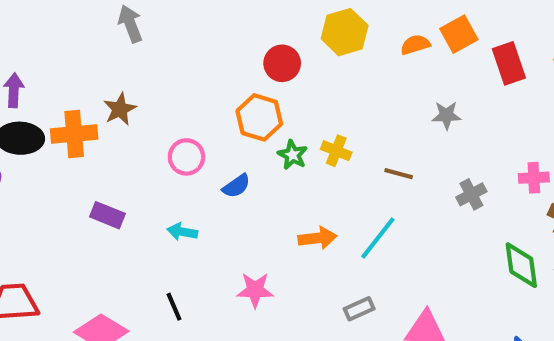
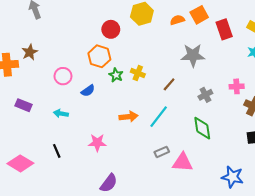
gray star: (446, 115) -> (193, 55), size x1.6
brown line: (399, 174) -> (169, 84), turned -64
green diamond: (521, 265) -> (202, 128), moved
gray rectangle: (359, 309) -> (162, 152), moved

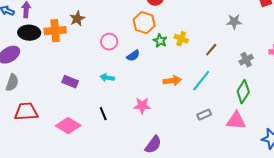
gray star: (193, 55) -> (234, 22), size x0.7
purple rectangle: (23, 105) -> (70, 82), moved
green diamond: (202, 128) -> (243, 92), turned 40
pink triangle: (183, 162) -> (236, 121), moved

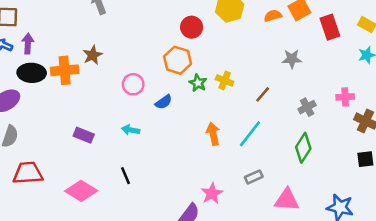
orange arrow: (172, 81) -> (213, 134), turned -96
pink star: (142, 106) -> (212, 193), moved, turned -30
pink triangle: (236, 121) -> (287, 200), moved

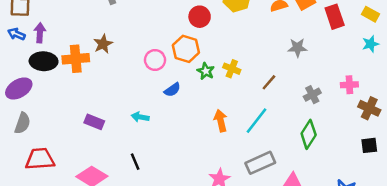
pink circle: (133, 84) -> (155, 60), moved
gray rectangle: (254, 177) -> (260, 163), size x1.6

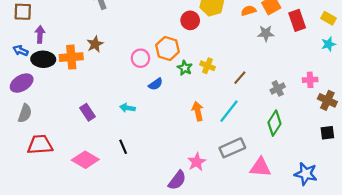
red circle: (200, 17) -> (190, 20), moved
blue arrow: (16, 34) -> (21, 51), moved
gray star: (297, 48) -> (266, 33), moved
purple rectangle: (94, 122) -> (88, 112), turned 35

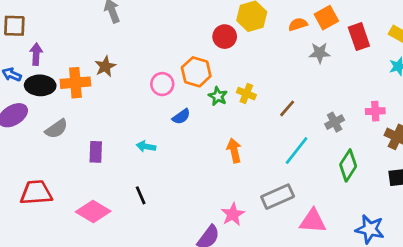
cyan line: (229, 111) -> (297, 151), moved
purple rectangle: (88, 112) -> (96, 152), turned 35
gray semicircle: (25, 113) -> (56, 129), moved, turned 36
green diamond: (274, 123) -> (348, 165), moved

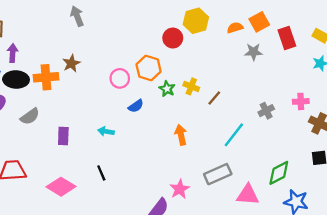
brown line: (287, 108) -> (214, 98), moved
green diamond: (348, 165) -> (279, 173), moved, turned 30

